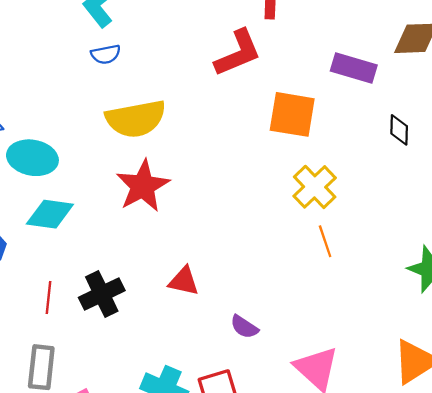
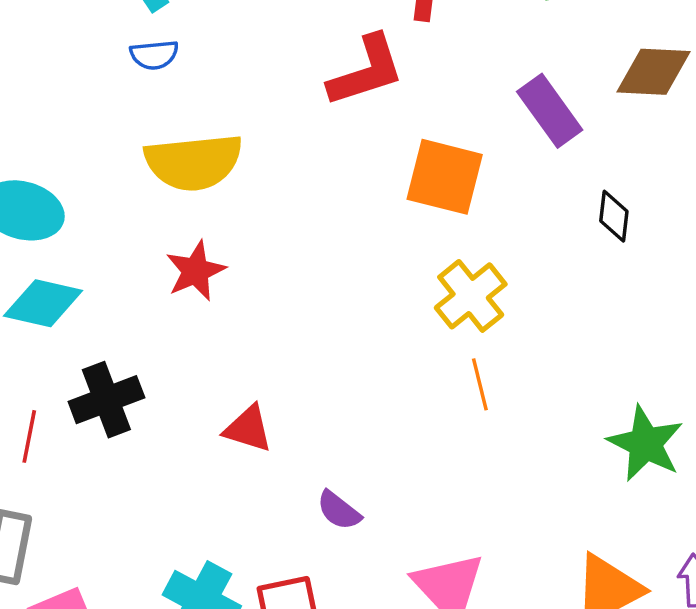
purple rectangle: (354, 68) -> (550, 111), turned 33
red star: (143, 186) -> (196, 271), size x0.7
black cross: (102, 294) -> (106, 400), moved

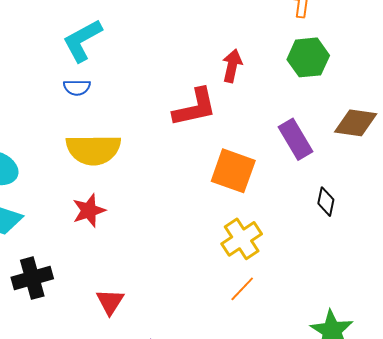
orange line: (480, 384) -> (242, 289), turned 52
red triangle: (248, 429) -> (110, 302), turned 40

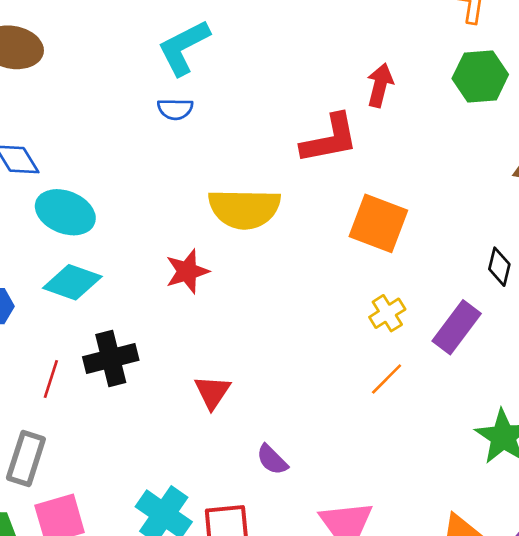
purple rectangle: (295, 139) -> (457, 327), moved, turned 66
yellow semicircle: (93, 150) -> (244, 209), moved
yellow cross: (242, 239) -> (387, 313), size x0.7

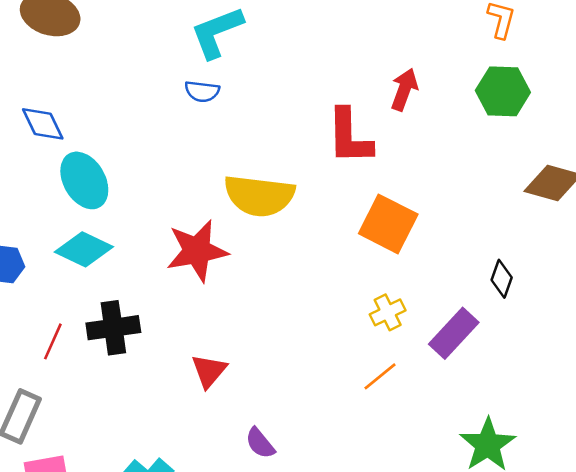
red L-shape: (330, 139) -> (350, 137), turned 94
cyan ellipse: (65, 212) -> (84, 180), turned 32
red star: (187, 271) -> (197, 251), size x1.4

